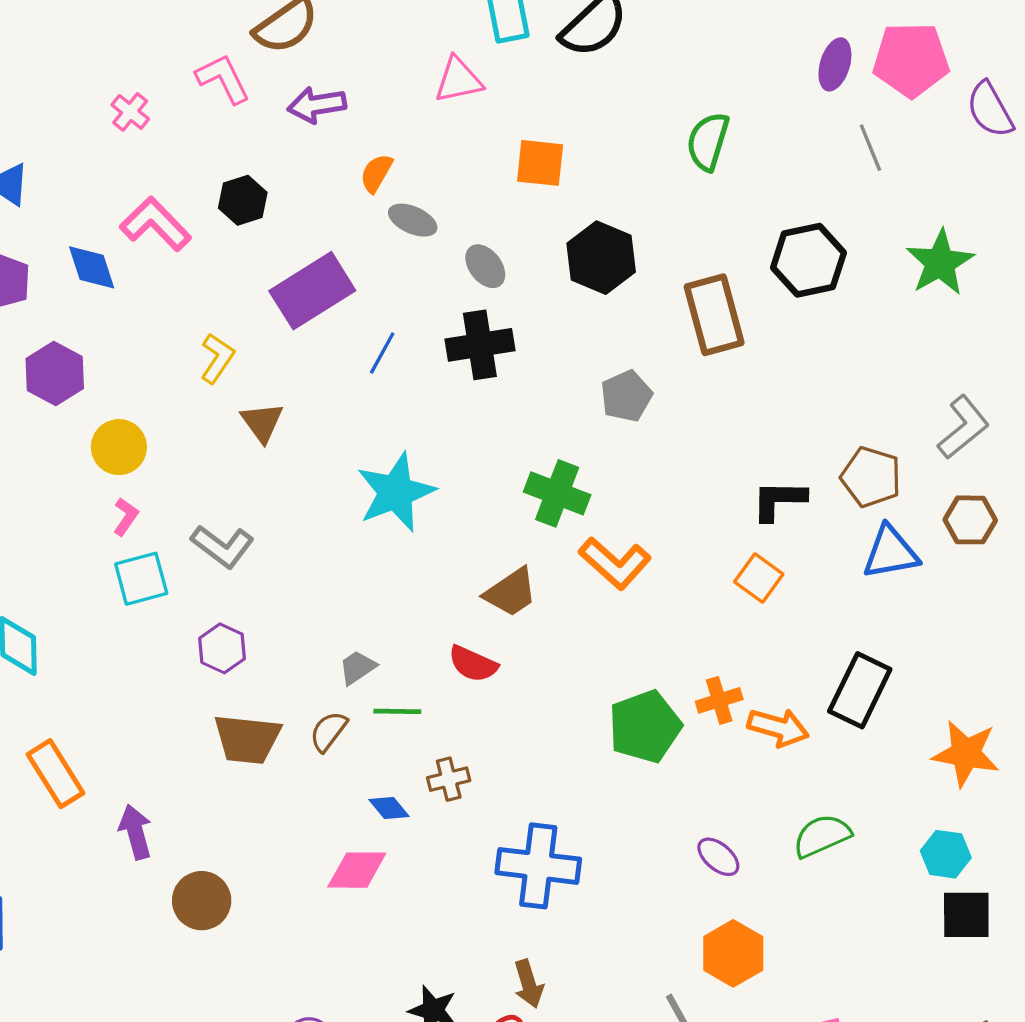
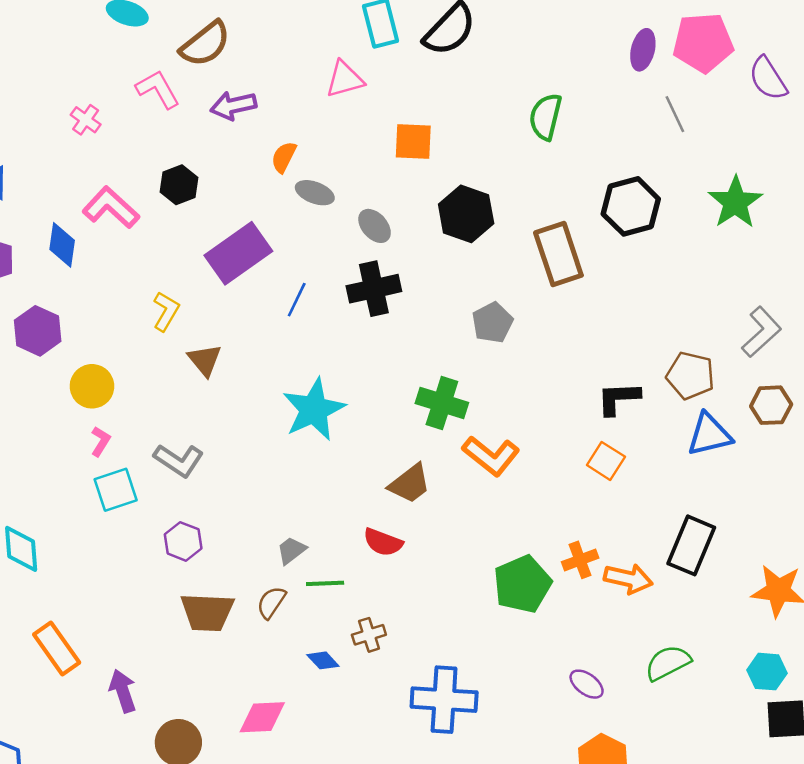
blue diamond: (92, 267) -> (62, 245), turned 30
pink diamond: (357, 870) -> (262, 717), moved

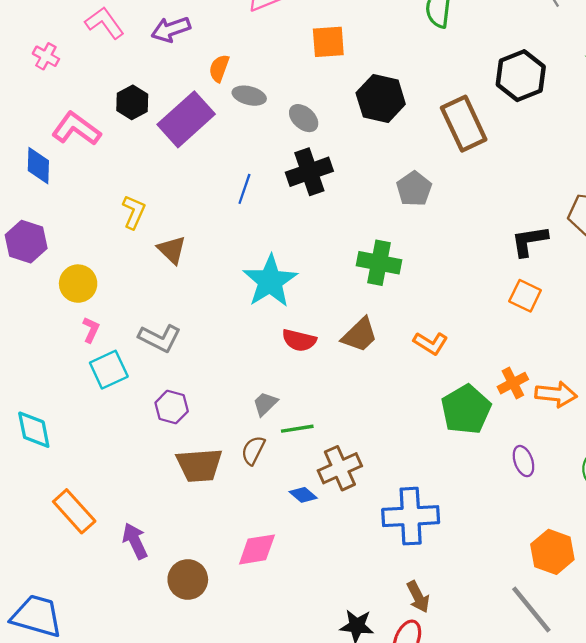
purple rectangle: (238, 253) -> (186, 119), moved
orange L-shape: (491, 456) -> (431, 343), moved, size x0.7
red semicircle: (383, 542) -> (299, 340), moved
brown cross: (369, 635) -> (340, 468), size x1.5
purple ellipse: (587, 684) -> (523, 461), moved, turned 40

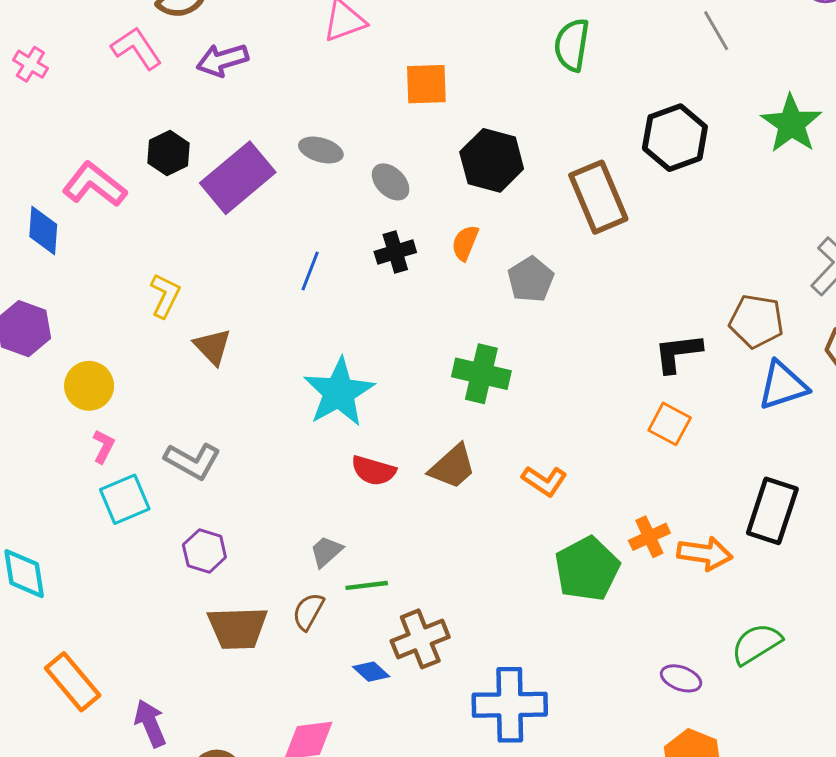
pink cross: (46, 56) -> (30, 64), moved
orange semicircle: (219, 68) -> (465, 243), moved
black cross: (309, 172) -> (395, 252), size x0.7
purple ellipse: (523, 461) -> (681, 678), moved, turned -52

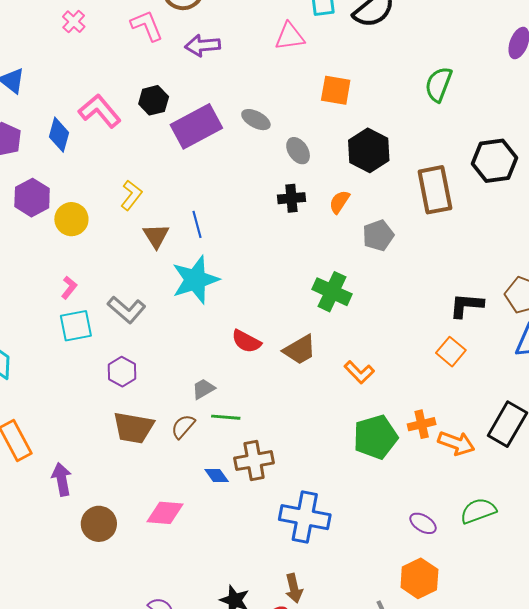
blue line: (310, 271) -> (197, 224), moved, turned -48
yellow circle: (89, 386) -> (71, 219), moved
cyan star: (339, 392) -> (195, 280), moved

